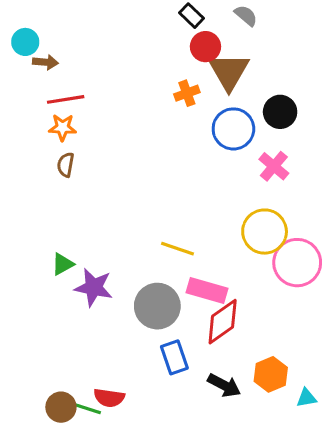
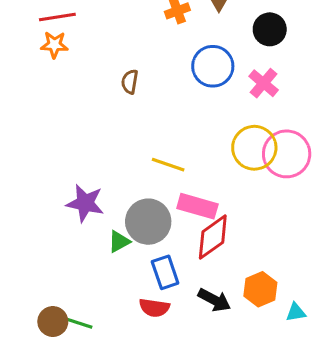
blue circle: (233, 129) -> (213, 66), moved
brown semicircle: (66, 165) -> (130, 82), moved
pink circle: (297, 263) -> (287, 154), moved
green triangle: (63, 264) -> (119, 242), moved
red semicircle: (109, 398) -> (154, 308), moved

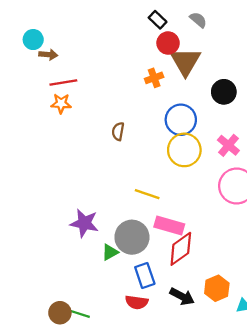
pink cross: (264, 83) -> (228, 145), moved
yellow circle: (254, 148) -> (184, 150), moved

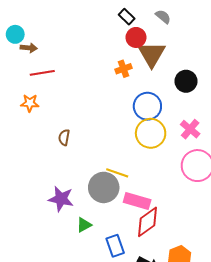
orange star: (61, 103) -> (30, 103), moved
brown semicircle: (118, 131) -> (64, 137), moved
gray circle: (132, 237) -> (104, 187), moved

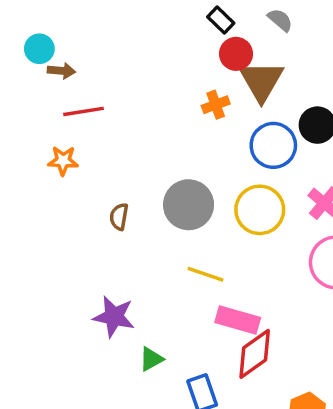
blue circle: (147, 106) -> (273, 145), moved
gray circle: (104, 187) -> (189, 205), moved

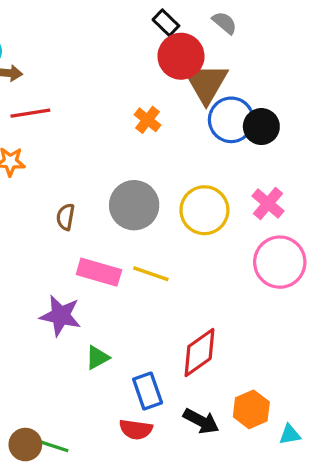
red circle: (236, 54) -> (181, 56), size x1.4
orange cross: (216, 105) -> (148, 120), moved, turned -32
blue circle: (273, 145) -> (231, 120), moved
pink rectangle: (238, 320) -> (99, 272), moved

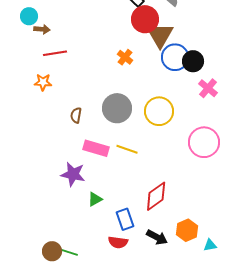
pink cross: (268, 204) -> (208, 88), moved

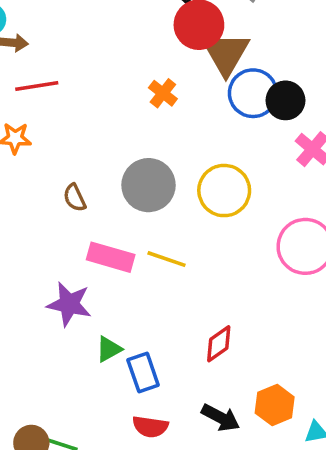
brown semicircle: (76, 115) -> (75, 198), turned -35
red diamond: (156, 196) -> (219, 344), size x0.7
blue rectangle: (125, 219) -> (143, 373), moved

